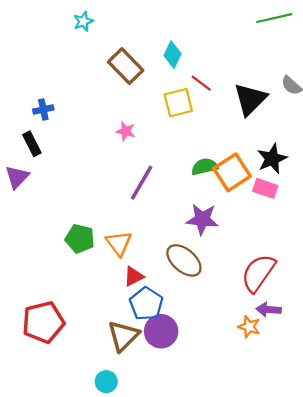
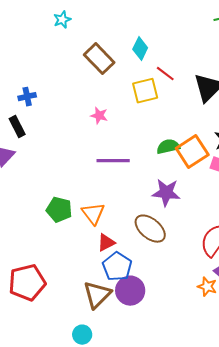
purple line: (142, 183) -> (113, 161), turned 60

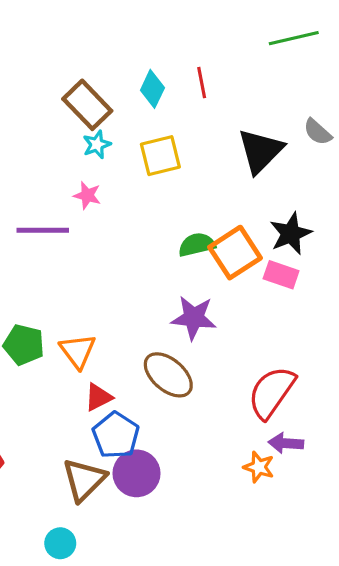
cyan star: (62, 20) -> (97, 145), moved
red line: (165, 74) -> (202, 83), moved, turned 42
purple line: (113, 161) -> (43, 230), moved

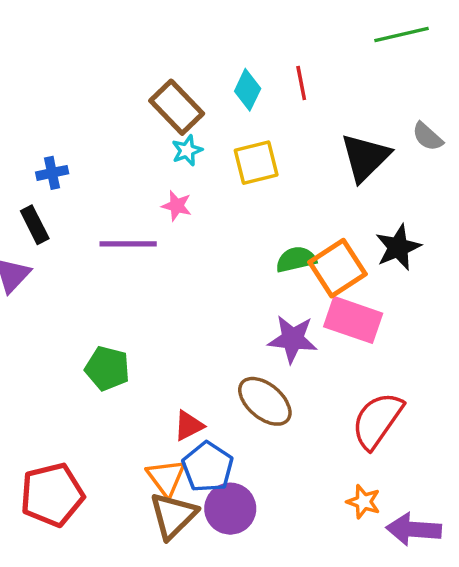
pink rectangle: (281, 275) -> (353, 320), moved, size x1.5
orange triangle: (78, 351) -> (166, 477), moved
purple arrow: (286, 443) -> (414, 529), moved, size x1.4

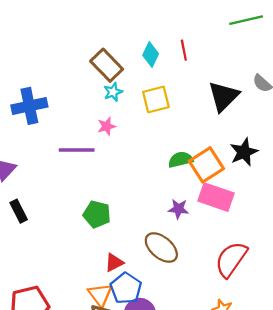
blue cross: (52, 173) -> (29, 106), size x1.8
pink star: (177, 206) -> (107, 126), turned -30
black rectangle: (35, 225) -> (19, 211), moved
purple star: (293, 339) -> (178, 209), size x0.7
green pentagon: (107, 368) -> (97, 214), moved

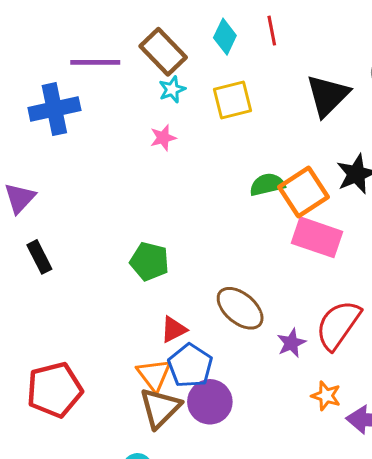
purple line: (77, 150) -> (95, 62), moved
purple star: (178, 209) -> (291, 343), moved, turned -30

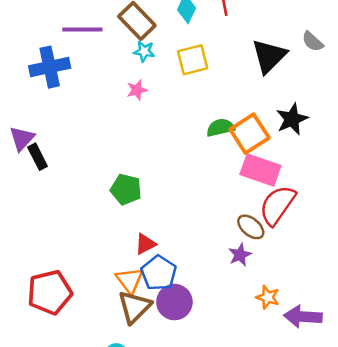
cyan star: (172, 89) -> (144, 51), turned 30
black rectangle: (39, 257) -> (38, 157), moved
brown ellipse: (240, 308) -> (251, 227), moved, size x0.7
red semicircle: (338, 325) -> (277, 205), moved

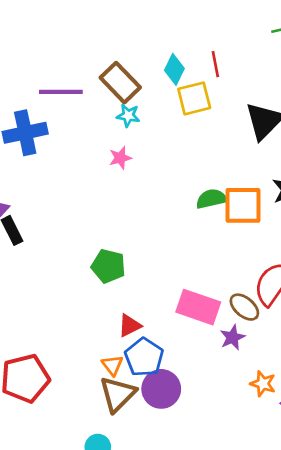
yellow square: (193, 60) -> (194, 98), moved
orange square: (250, 134) -> (243, 205), turned 33
pink rectangle: (260, 170) -> (198, 307), moved
orange triangle: (130, 280) -> (112, 365), size x0.7

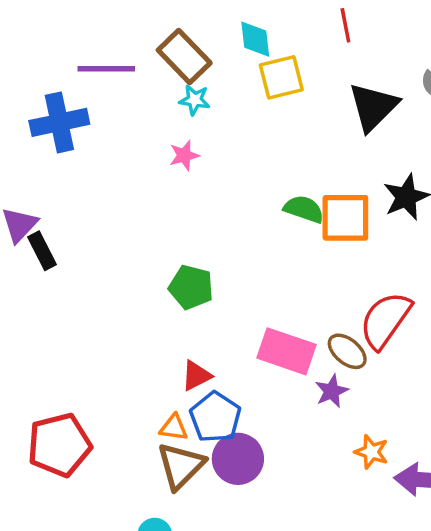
red line: (215, 64) -> (345, 25), moved
cyan diamond: (174, 69) -> (255, 39), turned -32
green semicircle: (211, 199) -> (304, 209), turned 32
green pentagon: (108, 266) -> (191, 287), moved
orange triangle: (112, 365) -> (174, 428), turned -45

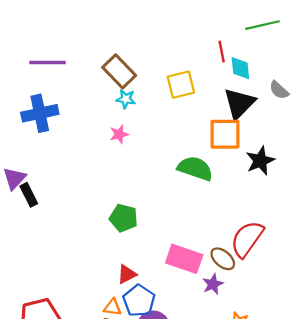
cyan diamond: (255, 39) -> (240, 68), moved
purple line: (106, 69) -> (47, 63), moved
green semicircle: (304, 209) -> (195, 168), size x1.4
orange square: (345, 218) -> (225, 134), moved

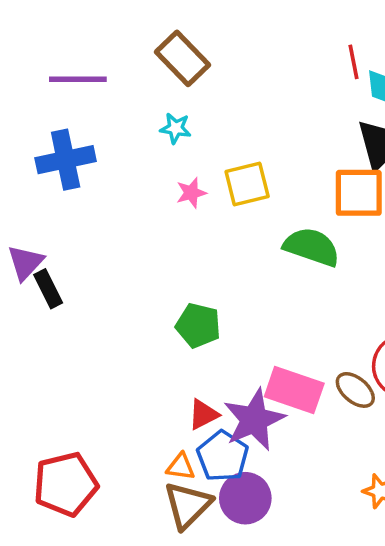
brown rectangle: (119, 71) -> (183, 58), moved
yellow square: (181, 85) -> (247, 184), moved
cyan star: (126, 99) -> (176, 128), moved
purple star: (213, 284) -> (254, 420), moved, size x1.8

